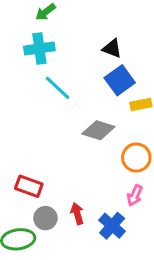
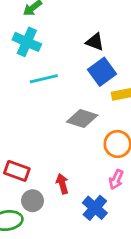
cyan cross: (39, 48) -> (27, 42), turned 32
cyan line: (58, 88) -> (44, 79), turned -56
red arrow: (77, 214) -> (62, 184), moved

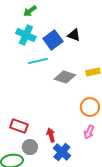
blue square: (102, 72) -> (53, 40), moved
gray diamond: (82, 118) -> (65, 77), moved
blue cross: (95, 208) -> (62, 152), moved

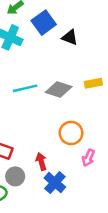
blue square: (53, 40) -> (44, 23), moved
cyan line: (38, 61) -> (25, 88), moved
orange circle: (90, 107) -> (71, 133), moved

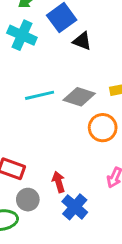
black triangle: (70, 37) -> (82, 41), moved
orange circle: (71, 133) -> (103, 128), moved

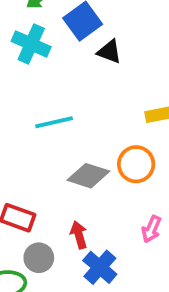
gray diamond: (79, 97) -> (88, 176), moved

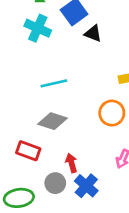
gray diamond: (88, 176) -> (53, 121), moved
gray circle: (39, 258) -> (55, 183), moved

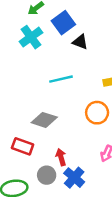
cyan cross: (38, 28) -> (31, 37), turned 30
cyan line: (54, 83) -> (61, 79), moved

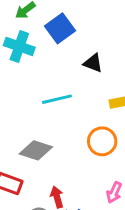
cyan cross: (31, 37) -> (19, 46), turned -35
black triangle: (80, 42) -> (93, 63), moved

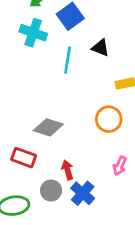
cyan line: (57, 99) -> (68, 60), moved, turned -68

